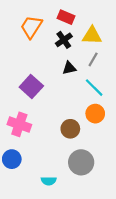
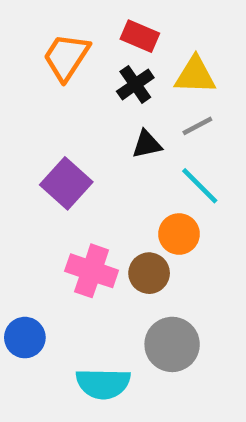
gray line: (93, 59) -> (197, 126), turned 32
orange circle: (95, 114) -> (179, 234), moved
pink cross: (19, 124) -> (92, 271), moved
cyan semicircle: (49, 181) -> (103, 384), size x1.6

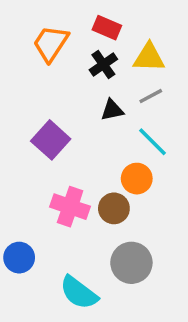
cyan semicircle: (103, 384) -> (79, 293), turned 36

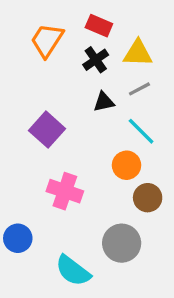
brown circle: (114, 208) -> (148, 198), moved

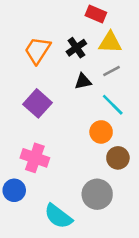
red rectangle: (99, 26) -> (96, 14), moved
orange trapezoid: (47, 40) -> (38, 50), moved
pink cross: (65, 191) -> (35, 158), moved

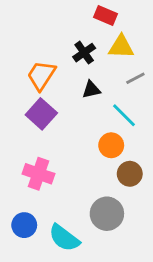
orange trapezoid: (38, 50) -> (41, 75), moved
gray line: (111, 71) -> (135, 78), moved
blue circle: (14, 190) -> (24, 225), moved

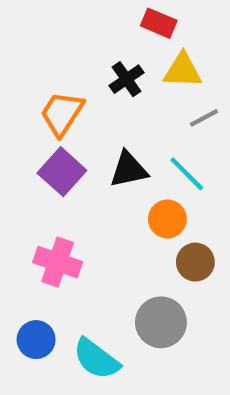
black triangle: (91, 90) -> (129, 170), moved, size x1.4

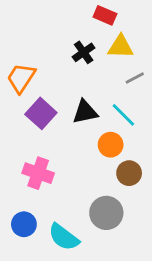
orange trapezoid: (62, 114) -> (21, 78), moved

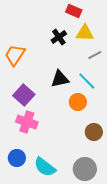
purple square: (41, 113) -> (24, 95), moved
brown circle: (129, 173) -> (94, 132), moved
gray circle: (106, 213) -> (85, 169), moved

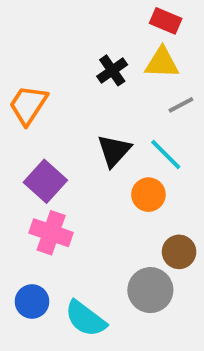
red rectangle: (74, 11) -> (166, 21), moved
black triangle: (60, 79) -> (114, 151), turned -36
gray circle: (85, 169) -> (150, 290), moved

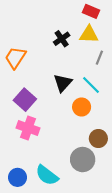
gray line: (181, 105) -> (99, 58), turned -40
blue circle: (32, 302) -> (17, 177), moved

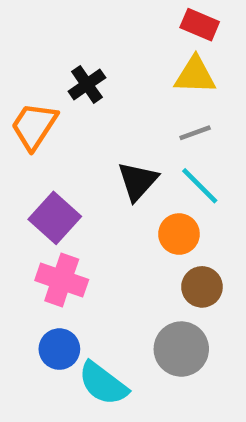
black cross: (62, 39) -> (87, 84), moved
gray line: (99, 58) -> (195, 133), moved, turned 48
brown circle: (98, 139) -> (202, 287), moved
blue circle: (17, 177) -> (59, 349), moved

